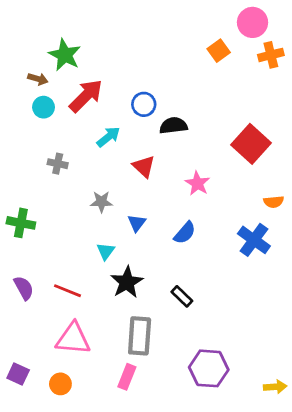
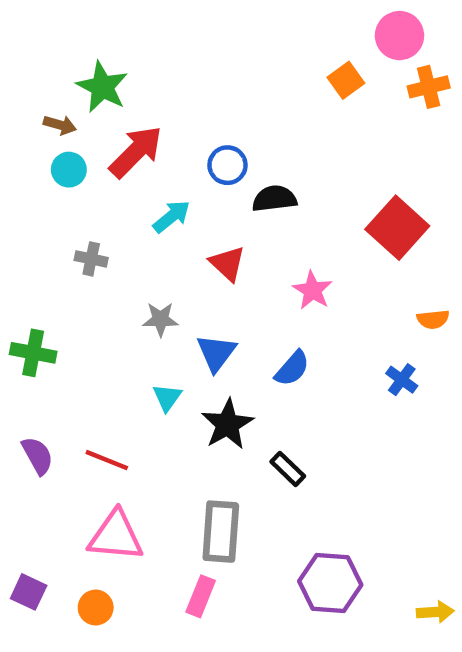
blue triangle: (137, 223) -> (216, 353), size x1.4
blue cross: (254, 240) -> (402, 380), size x0.6
black star: (127, 282) -> (227, 424), moved

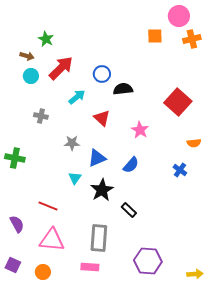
orange square: (346, 80) -> (155, 36), turned 35
green star: (102, 87) -> (46, 39), size x0.7
blue triangle: (216, 353) -> (97, 158), turned 30
purple semicircle: (38, 456) -> (17, 224), moved
pink rectangle: (201, 596) -> (90, 267), turned 72

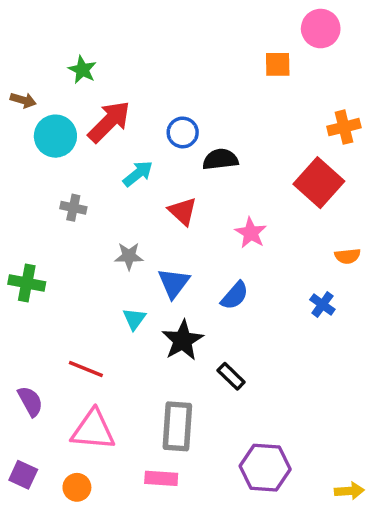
orange cross: (192, 39) -> (344, 127), moved
brown arrow: (27, 56) -> (23, 100), moved
cyan circle: (31, 76) -> (55, 136), size x1.5
blue triangle: (97, 158) -> (174, 283), turned -30

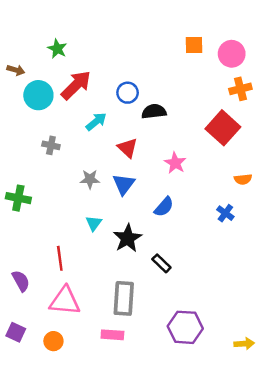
pink circle: (321, 29) -> (232, 54), moved
blue triangle: (174, 283) -> (124, 184), moved
red line: (86, 369) -> (60, 258), turned 60

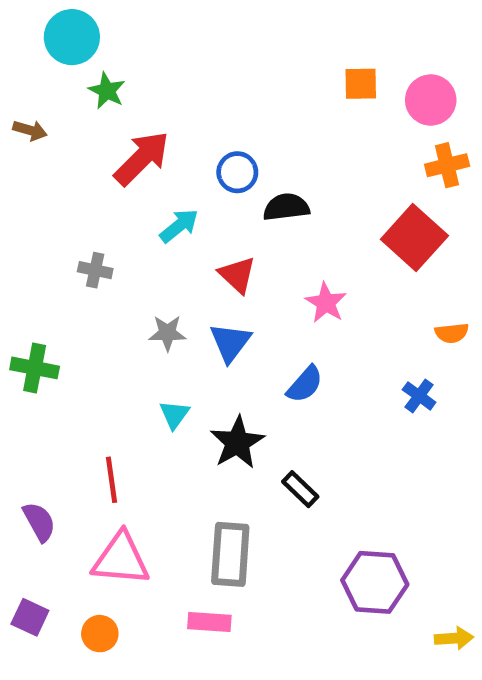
cyan circle: (38, 95) -> (72, 37), moved
purple hexagon: (185, 327) -> (375, 582), moved

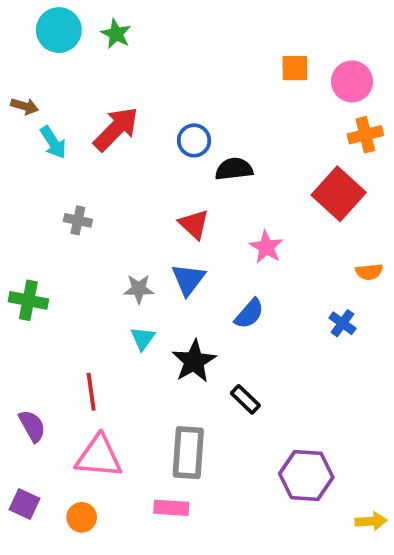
green star: (107, 91) -> (116, 34), moved
cyan arrow: (179, 226) -> (53, 142), moved, turned 96
gray star: (167, 333) -> (139, 289), moved

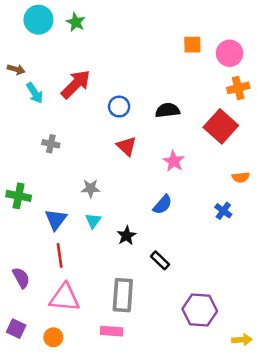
blue circle: (194, 140) -> (119, 107), moved
black semicircle: (234, 169) -> (167, 110), moved
blue triangle: (188, 279) -> (56, 219), moved
black star: (194, 361) -> (127, 236), size x0.7

